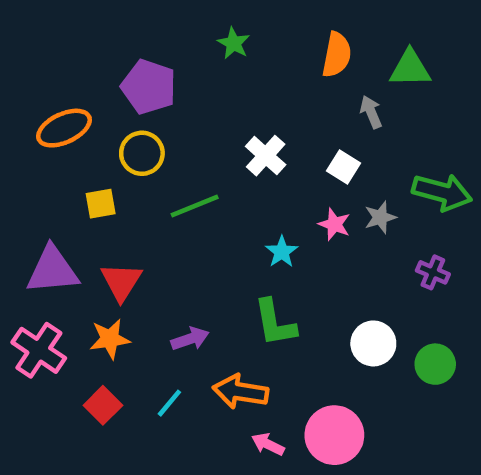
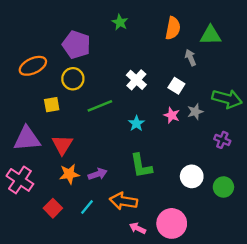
cyan star: (282, 252) -> (136, 123), moved
orange star: (110, 339) -> (69, 174), moved

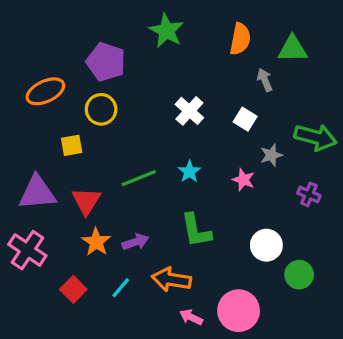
green star: (120, 22) -> (167, 31), size x1.5
green line: (100, 106) -> (139, 178), moved
pink star: (172, 115) -> (243, 180), moved
orange star: (69, 174) -> (96, 242), turned -30
green circle: (223, 187) -> (299, 275), moved

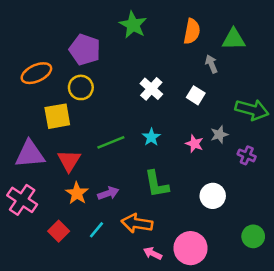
yellow square: (72, 145) -> (57, 116), size x1.5
gray star: (271, 155) -> (219, 135), moved
green circle: (299, 275) -> (253, 236), moved

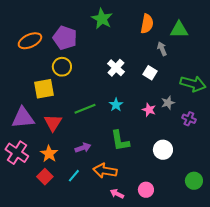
orange ellipse: (36, 73) -> (30, 41), moved
orange star: (77, 193) -> (49, 154), moved
pink circle: (191, 248) -> (146, 190), size x0.6

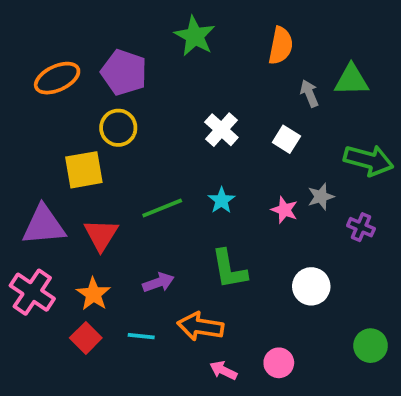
green triangle: (179, 30) -> (351, 80), moved
cyan line: (74, 176) -> (141, 336), turned 56

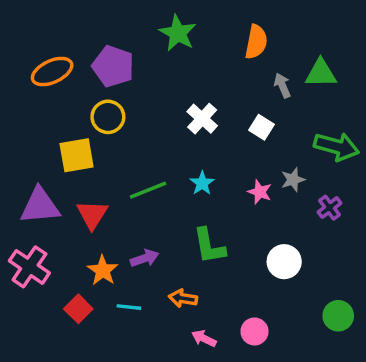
purple cross: (361, 227) -> (330, 208), turned 30
orange star: (93, 294) -> (103, 270), moved
orange arrow: (200, 326) -> (183, 298), size x0.7

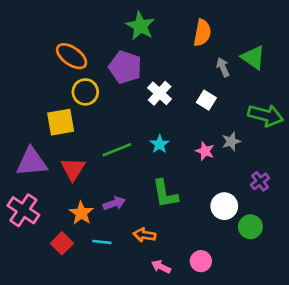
purple pentagon: (113, 66) -> (125, 67), moved
orange ellipse: (52, 72) -> (72, 56), moved, turned 60
green triangle: (321, 73) -> (253, 58), turned 36
purple cross: (330, 208) -> (260, 181), moved
green circle: (338, 316) -> (250, 227), moved

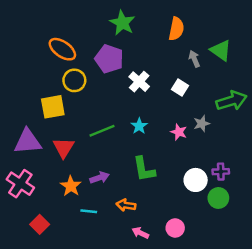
green arrow: (266, 115) -> (232, 101), turned -32
purple cross: (260, 181) -> (221, 172), moved, turned 35
red square: (62, 243) -> (40, 224), moved

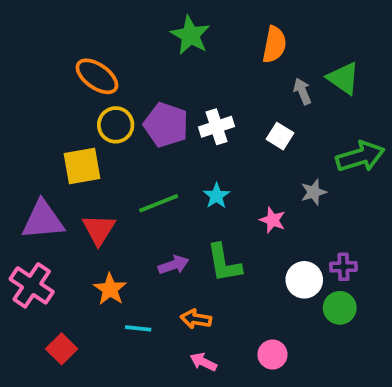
purple pentagon: (109, 59) -> (166, 125), moved
white cross: (139, 82) -> (216, 127), turned 30
pink star: (179, 132) -> (272, 220), moved
purple arrow: (100, 178) -> (174, 265), moved
pink arrow: (140, 233) -> (203, 362), moved

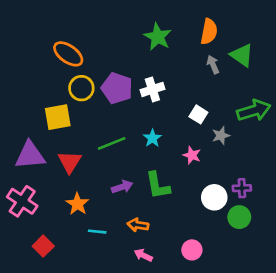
green star: (190, 35) -> (158, 37), moved
orange semicircle: (274, 45) -> (209, 32), moved
white square: (280, 136) -> (198, 114), moved

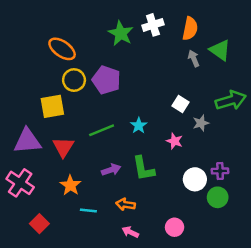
green star: (158, 37) -> (121, 33), moved
white cross: (152, 89) -> (153, 25), moved

